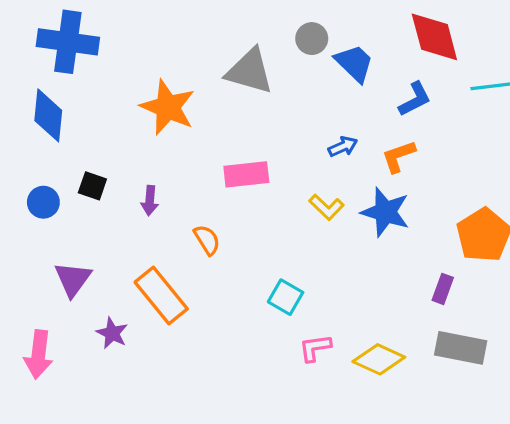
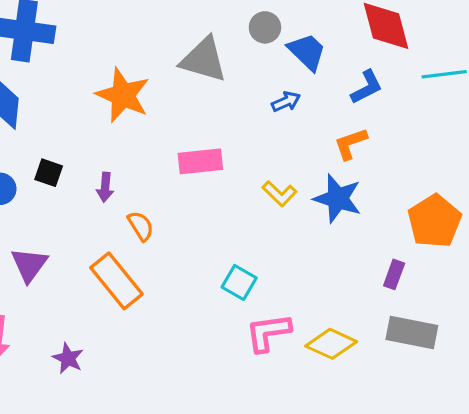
blue arrow: (343, 147) -> (286, 102), moved
orange semicircle: (207, 240) -> (141, 226), moved
purple star: (112, 333) -> (68, 358), moved
pink L-shape: (315, 348) -> (268, 332), size x1.4

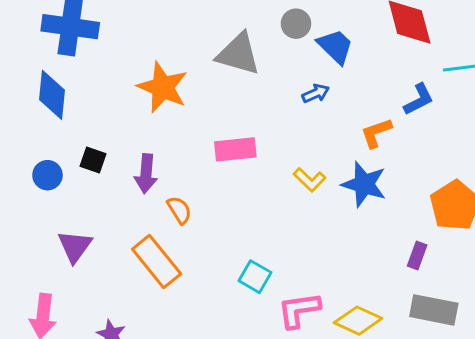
blue L-shape: (367, 87) -> (419, 99), moved
purple arrow: (105, 187) -> (146, 174), size x1.4
cyan square: (239, 282) -> (255, 277), moved

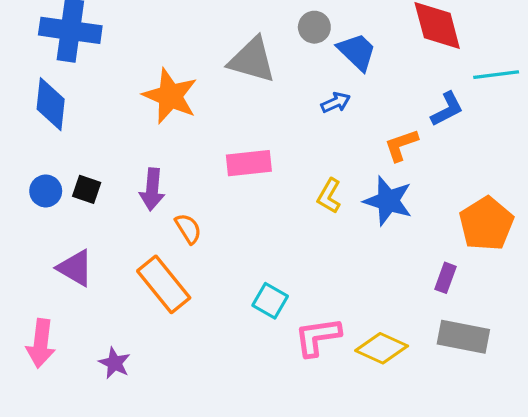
black square: (93, 160) -> (87, 189), moved
yellow L-shape: (310, 180) -> (329, 196), turned 76
purple triangle: (75, 246) -> (75, 268), turned -36

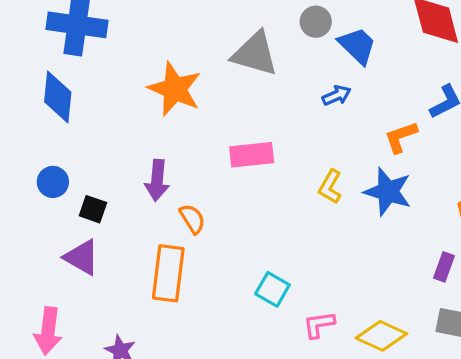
black square: (87, 189) -> (93, 209), moved
orange rectangle: (164, 284) -> (168, 273), turned 46
pink L-shape: (318, 337) -> (319, 325), size x0.7

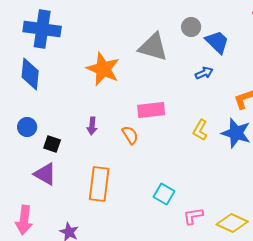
purple arrow: (157, 180) -> (92, 126), size x0.7
orange semicircle: (192, 219) -> (130, 135), moved

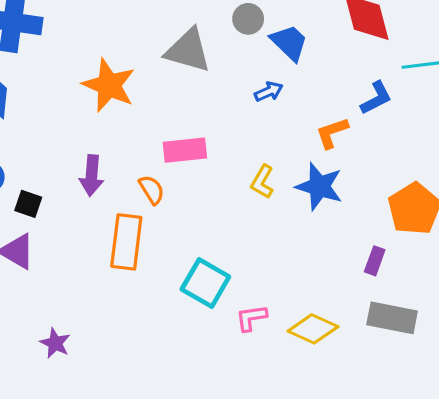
purple arrow: (92, 126) -> (92, 175), size x1.4
orange rectangle: (99, 184) -> (126, 242), moved
cyan square: (164, 194) -> (205, 283), size x1.4

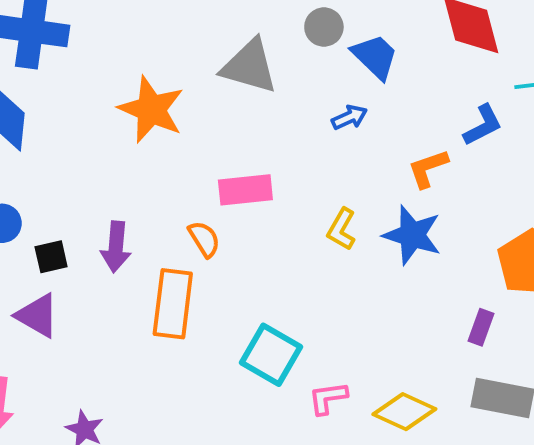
purple arrow: (92, 175) -> (116, 247), moved
black square: (28, 204) -> (51, 257), turned -32

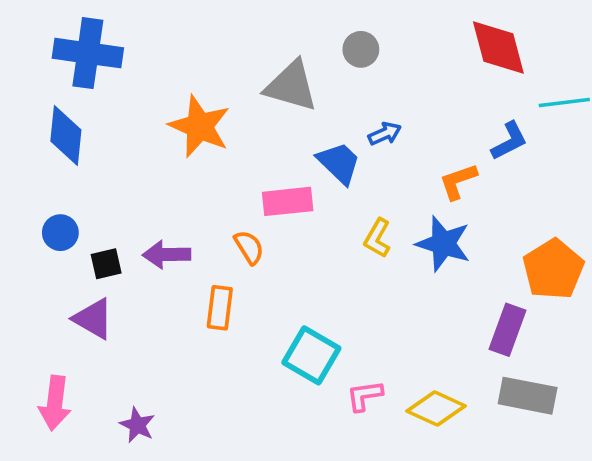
blue trapezoid: (375, 56) -> (339, 163), moved
purple arrow: (116, 247) -> (167, 255), turned 84
orange rectangle: (173, 304) -> (220, 308), size x0.7
purple rectangle: (481, 327) -> (507, 330), size x1.5

